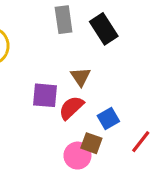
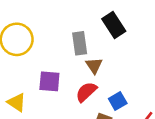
gray rectangle: (64, 20) -> (80, 43), moved
purple square: (45, 95) -> (49, 81), moved

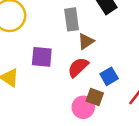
brown triangle: (94, 66) -> (86, 41), turned 30

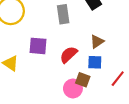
brown triangle: (86, 41) -> (97, 42), moved
blue square: (109, 76) -> (95, 62), turned 32

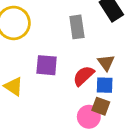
brown triangle: (97, 42) -> (106, 63), moved, turned -32
blue square: (95, 62) -> (105, 85), moved

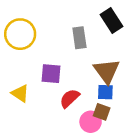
brown triangle: (106, 63) -> (107, 71), size x1.6
red semicircle: (84, 76) -> (70, 98), moved

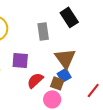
blue square: (105, 92) -> (64, 75), turned -32
brown square: (102, 112) -> (57, 83), moved

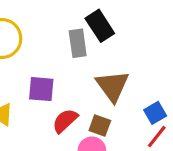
black rectangle: (69, 17) -> (100, 26), moved
blue square: (64, 75) -> (155, 113), moved

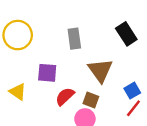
black rectangle: (100, 26) -> (126, 34), moved

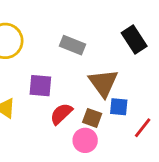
gray rectangle: (74, 39) -> (73, 45), turned -60
blue square: (132, 91) -> (119, 107), moved, turned 35

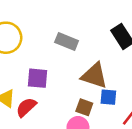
brown triangle: (103, 83) -> (94, 76), turned -36
red semicircle: (61, 114) -> (26, 107), moved

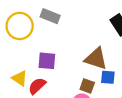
gray rectangle: (67, 41) -> (50, 16), moved

